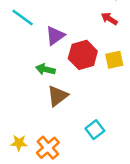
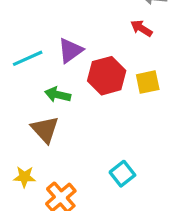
cyan line: (23, 18) -> (28, 58), moved, turned -60
brown triangle: (58, 96) -> (45, 129), moved, turned -35
yellow star: (19, 143) -> (24, 177), moved

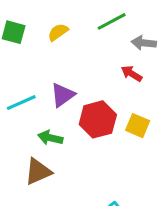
yellow square: (148, 82) -> (138, 126), turned 35
brown triangle: (45, 129) -> (38, 172), turned 48

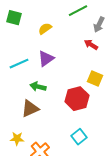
yellow semicircle: (58, 32) -> (45, 29), moved
gray arrow: (144, 43) -> (99, 25), turned -70
red hexagon: (98, 119) -> (77, 99), moved

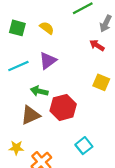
green square: (14, 18) -> (17, 28), moved
yellow semicircle: (45, 29) -> (47, 28), turned 72
red hexagon: (77, 99) -> (63, 107), moved

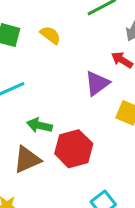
purple triangle: (48, 61) -> (97, 83), moved

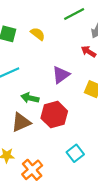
purple triangle: (97, 83) -> (61, 75), moved

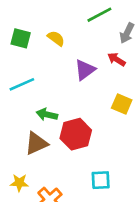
purple triangle: (61, 75) -> (85, 70), moved
cyan square: (75, 153) -> (101, 180), turned 35

